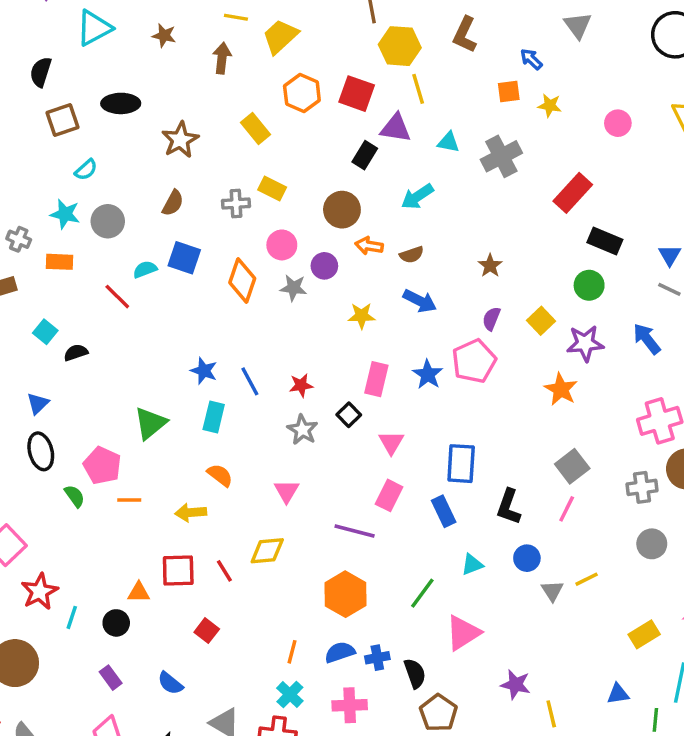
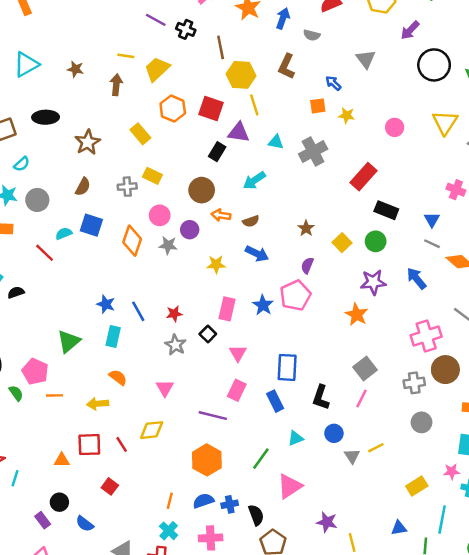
yellow square: (541, 321) -> (342, 243), moved
black circle: (116, 623) -> (59, 502), moved

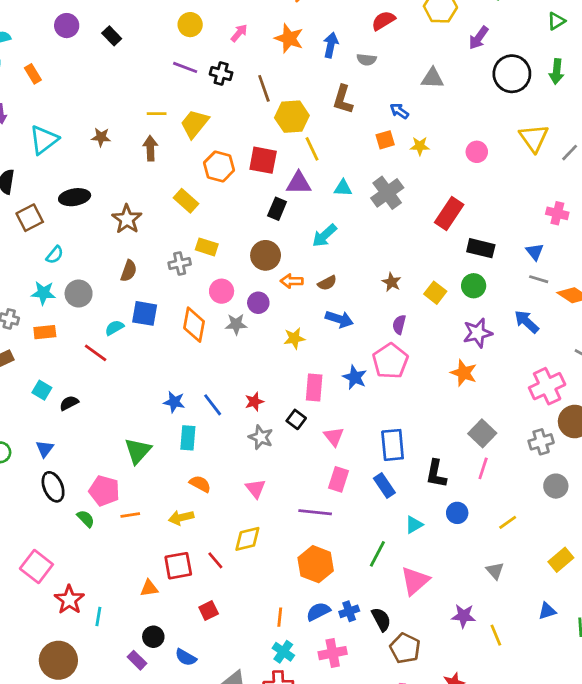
gray triangle: (366, 59) -> (432, 78), turned -42
gray triangle: (352, 456) -> (495, 571), moved
red square: (110, 486) -> (209, 611), turned 35

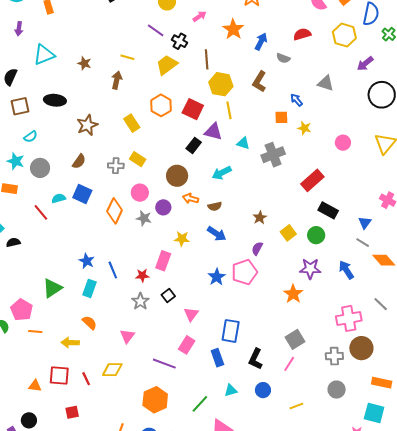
yellow trapezoid: (195, 124) -> (167, 65), moved
pink rectangle: (314, 387) -> (163, 261), moved

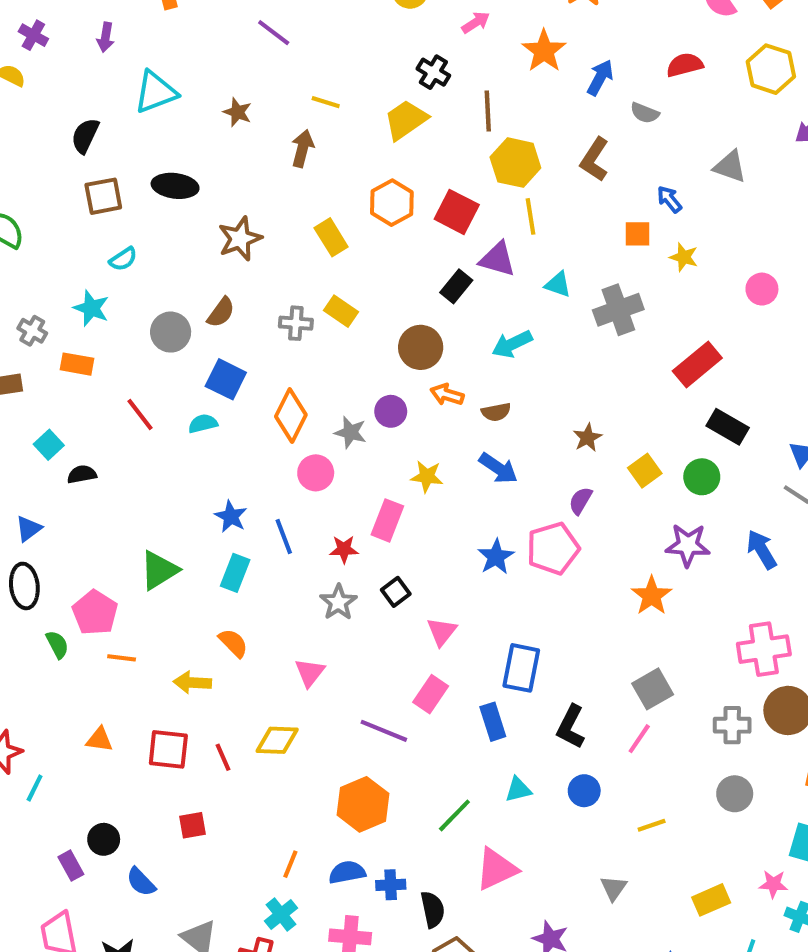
purple line: (156, 30) -> (274, 33), moved
gray circle: (40, 168) -> (171, 332), moved
pink circle: (140, 193) -> (316, 473), moved
cyan semicircle: (59, 198) -> (203, 424), moved
orange triangle: (35, 386) -> (99, 739), moved

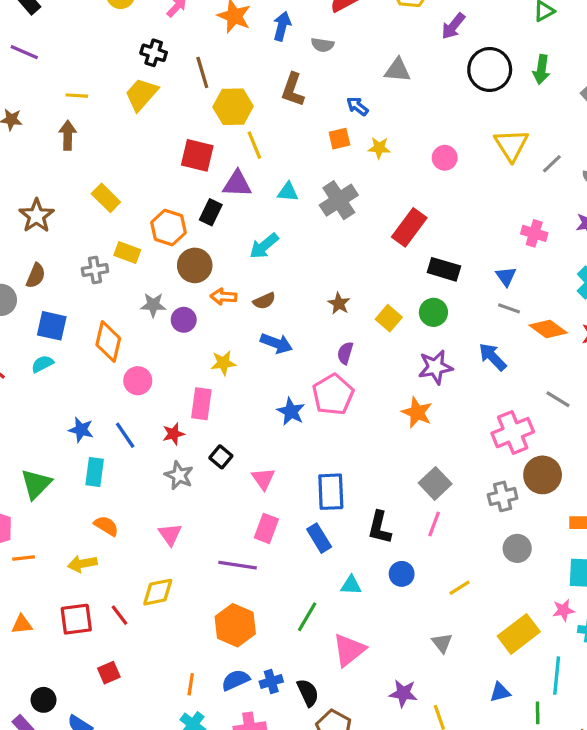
orange hexagon: (392, 203) -> (169, 228), moved
gray star: (350, 432) -> (153, 305), moved
cyan triangle: (518, 789) -> (351, 585), turned 30
yellow rectangle: (711, 900) -> (519, 634), size x1.4

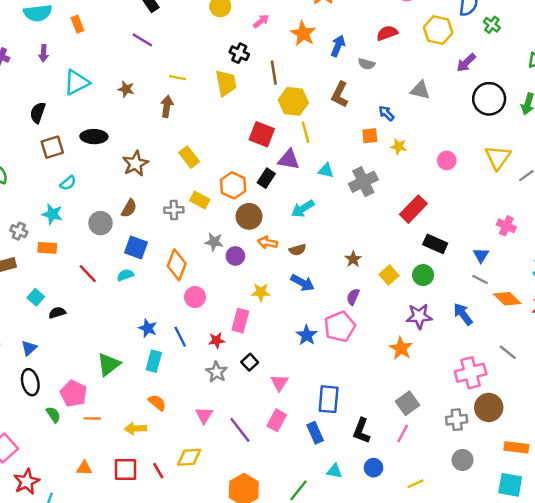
yellow trapezoid: (141, 94) -> (226, 83), turned 120
purple line: (238, 565) -> (240, 430), moved, turned 36

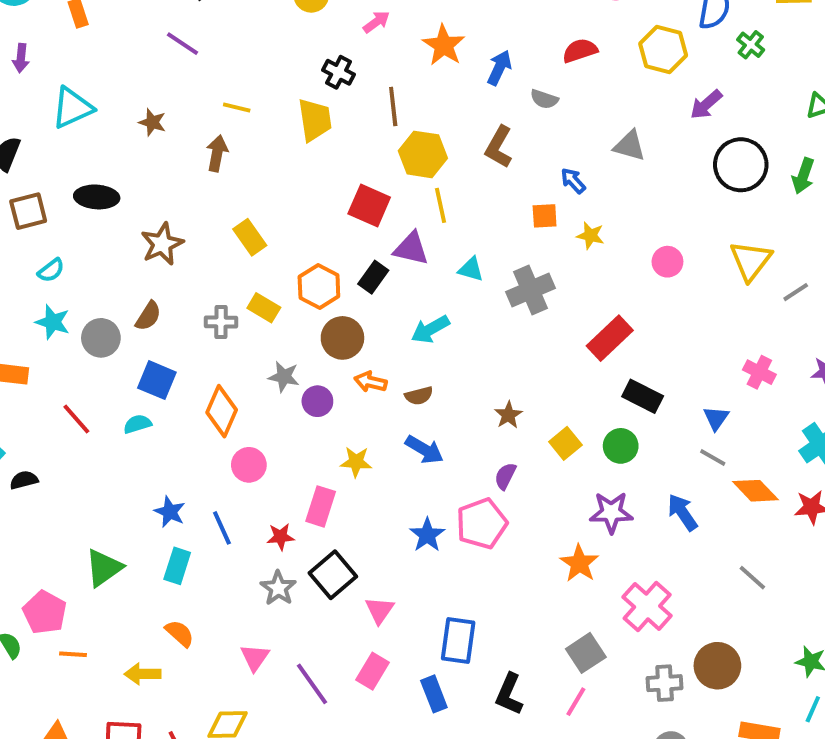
cyan star: (52, 214) -> (53, 322), moved
black square: (250, 362) -> (333, 575), size x1.6
pink cross: (471, 373) -> (647, 606), moved, turned -36

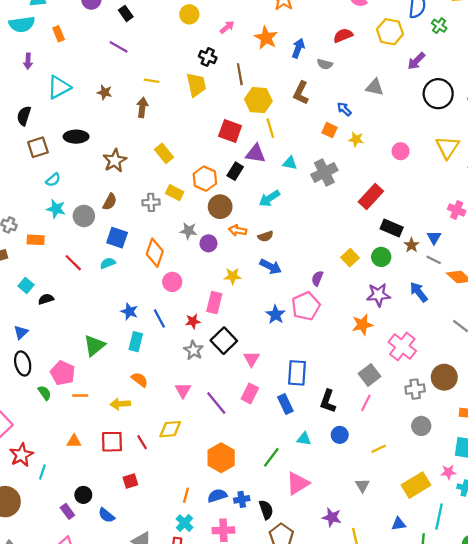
orange square: (545, 216) -> (329, 130), turned 32
brown star: (508, 415) -> (412, 245), moved
orange star: (579, 563) -> (362, 325), turned 30

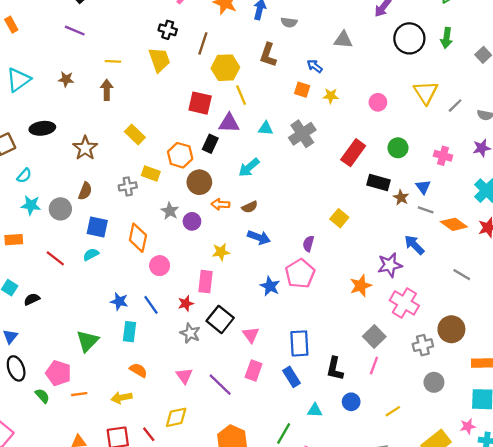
brown line: (240, 74) -> (203, 43), turned 35
gray star: (189, 231) -> (170, 211), turned 30
green circle: (381, 257) -> (398, 148), moved
purple star: (378, 295) -> (390, 265), moved

